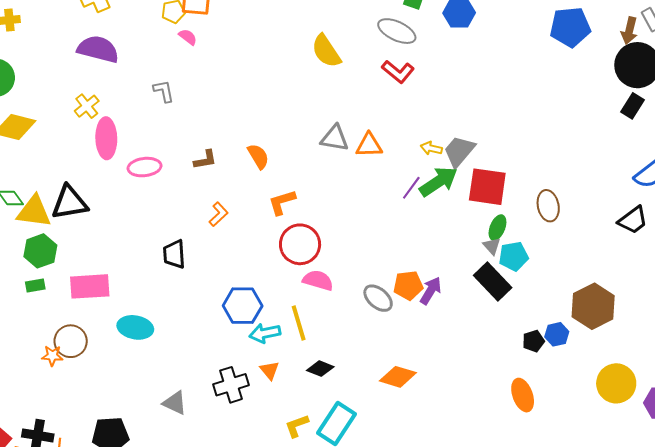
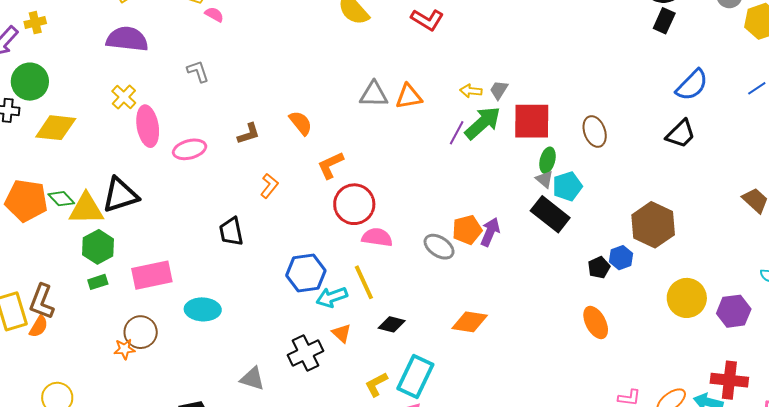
gray trapezoid: (459, 151) -> (499, 90), size x0.6

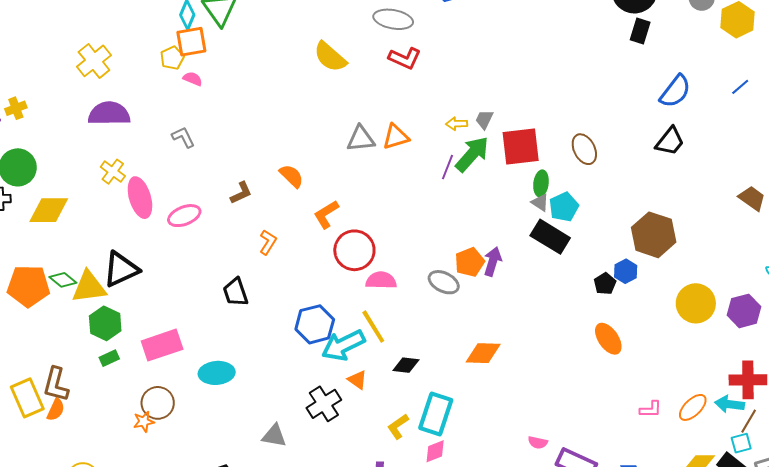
cyan arrow: (332, 297) -> (343, 345), size x1.4

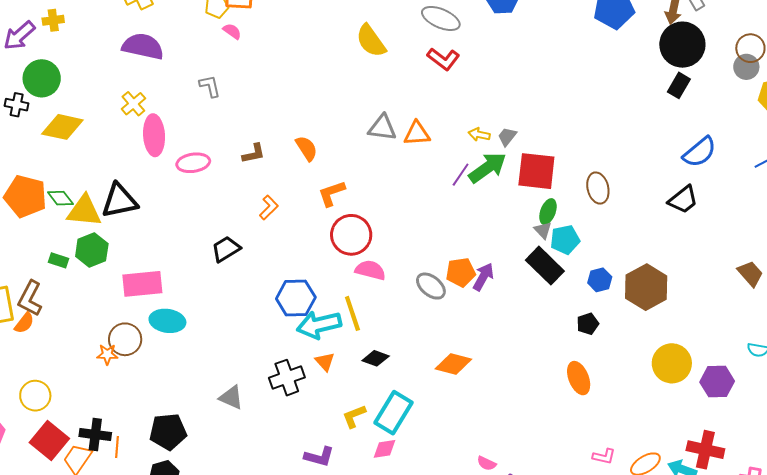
blue hexagon: (626, 271) -> (600, 280), moved
black trapezoid: (235, 292) -> (226, 249), turned 64
green rectangle: (109, 358) -> (58, 260), moved, turned 30
cyan ellipse: (217, 373) -> (167, 321), moved

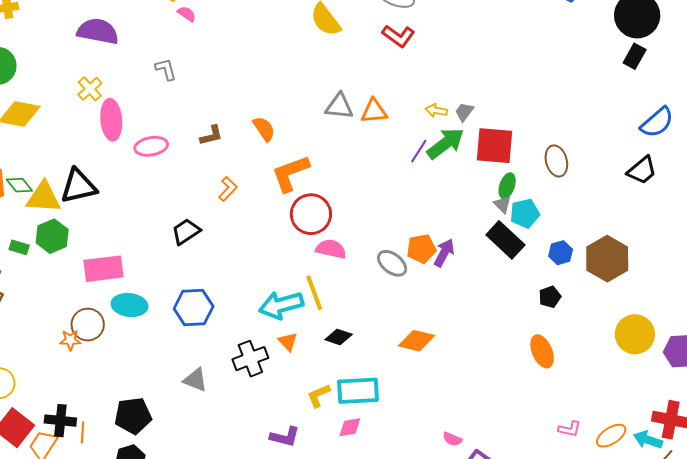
orange L-shape: (332, 193) -> (290, 173), size x1.4
blue hexagon: (296, 298) -> (194, 307), moved
cyan rectangle: (394, 413) -> (358, 391), turned 57

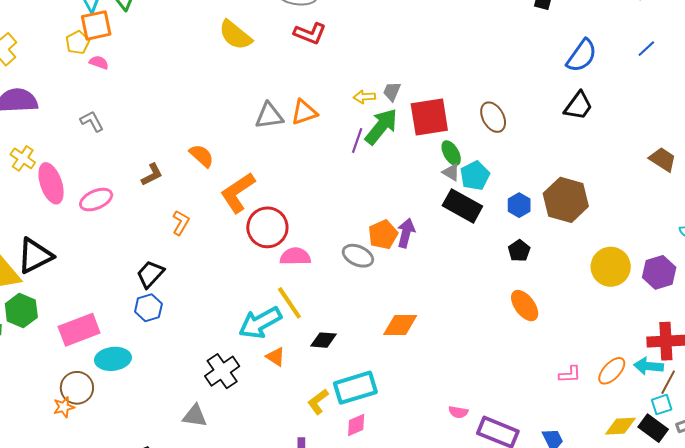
green ellipse: (507, 186) -> (451, 153), turned -35
blue hexagon: (194, 307) -> (148, 308), moved, size x0.7
black cross: (250, 359) -> (222, 371), moved

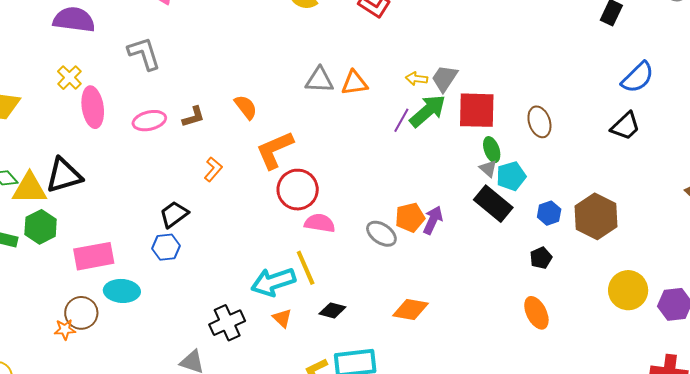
gray trapezoid: (392, 91) -> (445, 78), size x1.4
gray L-shape: (92, 121) -> (144, 53), size x1.5
pink ellipse: (96, 200) -> (149, 121), moved

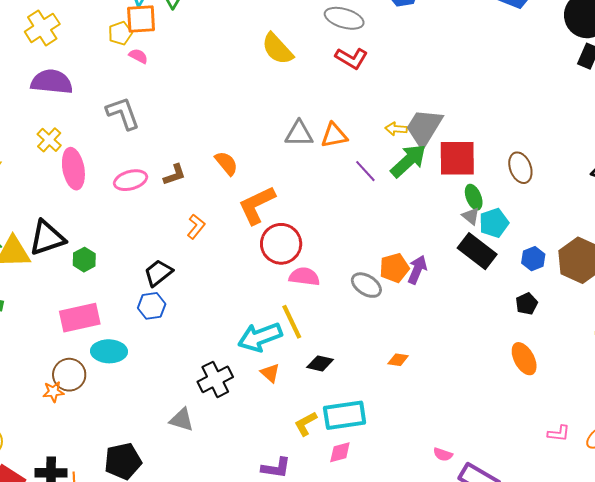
gray trapezoid: (445, 78) -> (424, 128), size x1.4
purple line: (401, 120) -> (365, 171), moved, turned -70
green hexagon: (41, 227) -> (84, 260), moved, size x0.7
orange diamond: (411, 310) -> (398, 360), size x0.6

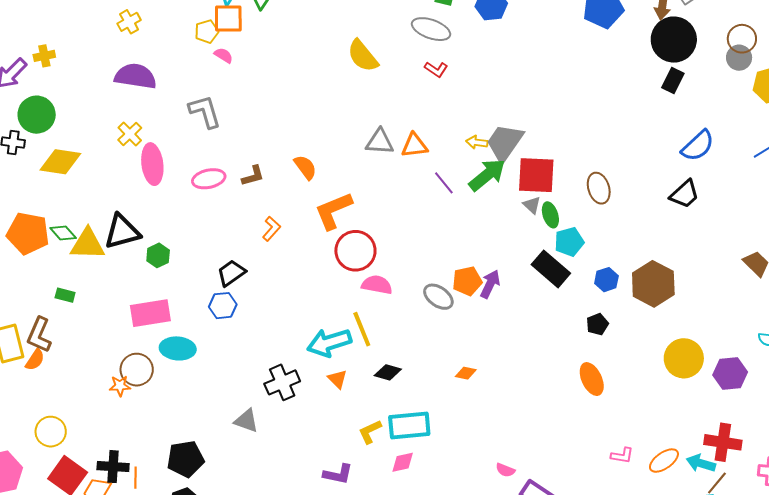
yellow cross: (42, 28) -> (129, 22), size x0.7
red L-shape: (351, 58) -> (436, 69), size x0.7
gray triangle: (471, 216) -> (532, 205), moved

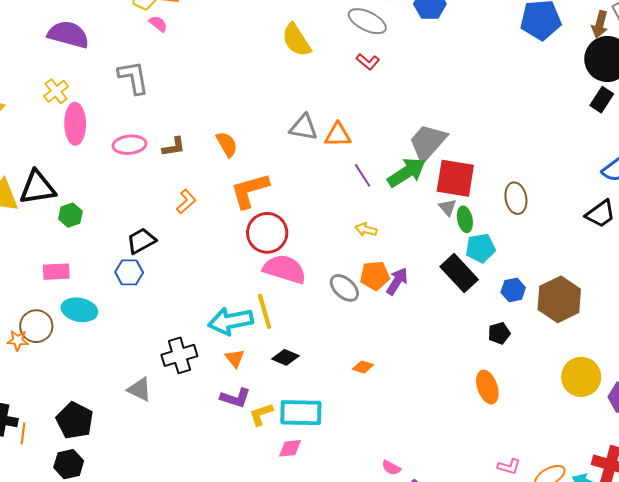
yellow arrow: (477, 142) -> (366, 230), moved
pink semicircle: (377, 285) -> (285, 269), size x1.4
pink rectangle: (150, 313) -> (56, 272), size x0.7
black pentagon: (185, 459) -> (75, 420), turned 30
purple L-shape: (338, 474) -> (235, 398), moved

